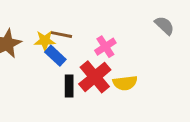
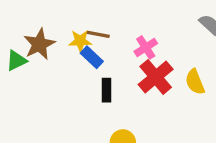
red cross: (95, 77) -> (156, 77), moved
yellow semicircle: (125, 83) -> (195, 82), moved, turned 75

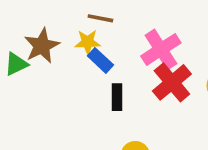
brown line: (98, 34) -> (100, 18), moved
pink cross: (146, 47) -> (161, 49), size x1.5

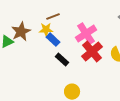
brown line: (100, 18) -> (53, 17), turned -32
black rectangle: (117, 97) -> (62, 60), turned -48

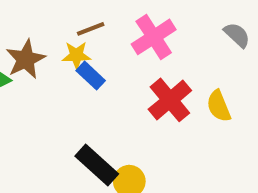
pink cross: (86, 34) -> (154, 37), moved
black rectangle: (62, 60) -> (97, 165), moved, size x1.5

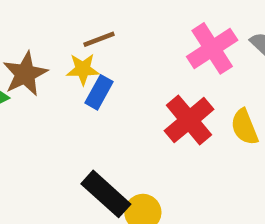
pink cross: (154, 37) -> (212, 48), moved
blue rectangle: (91, 76) -> (99, 92), turned 76

